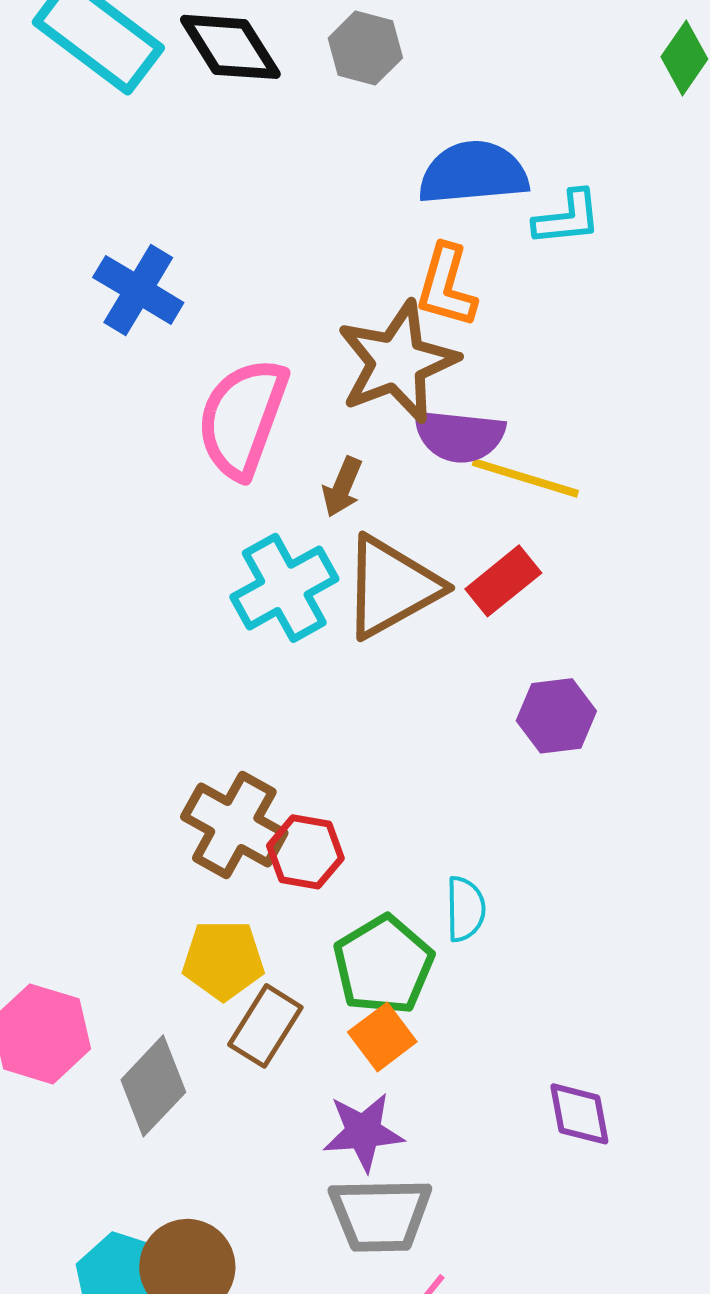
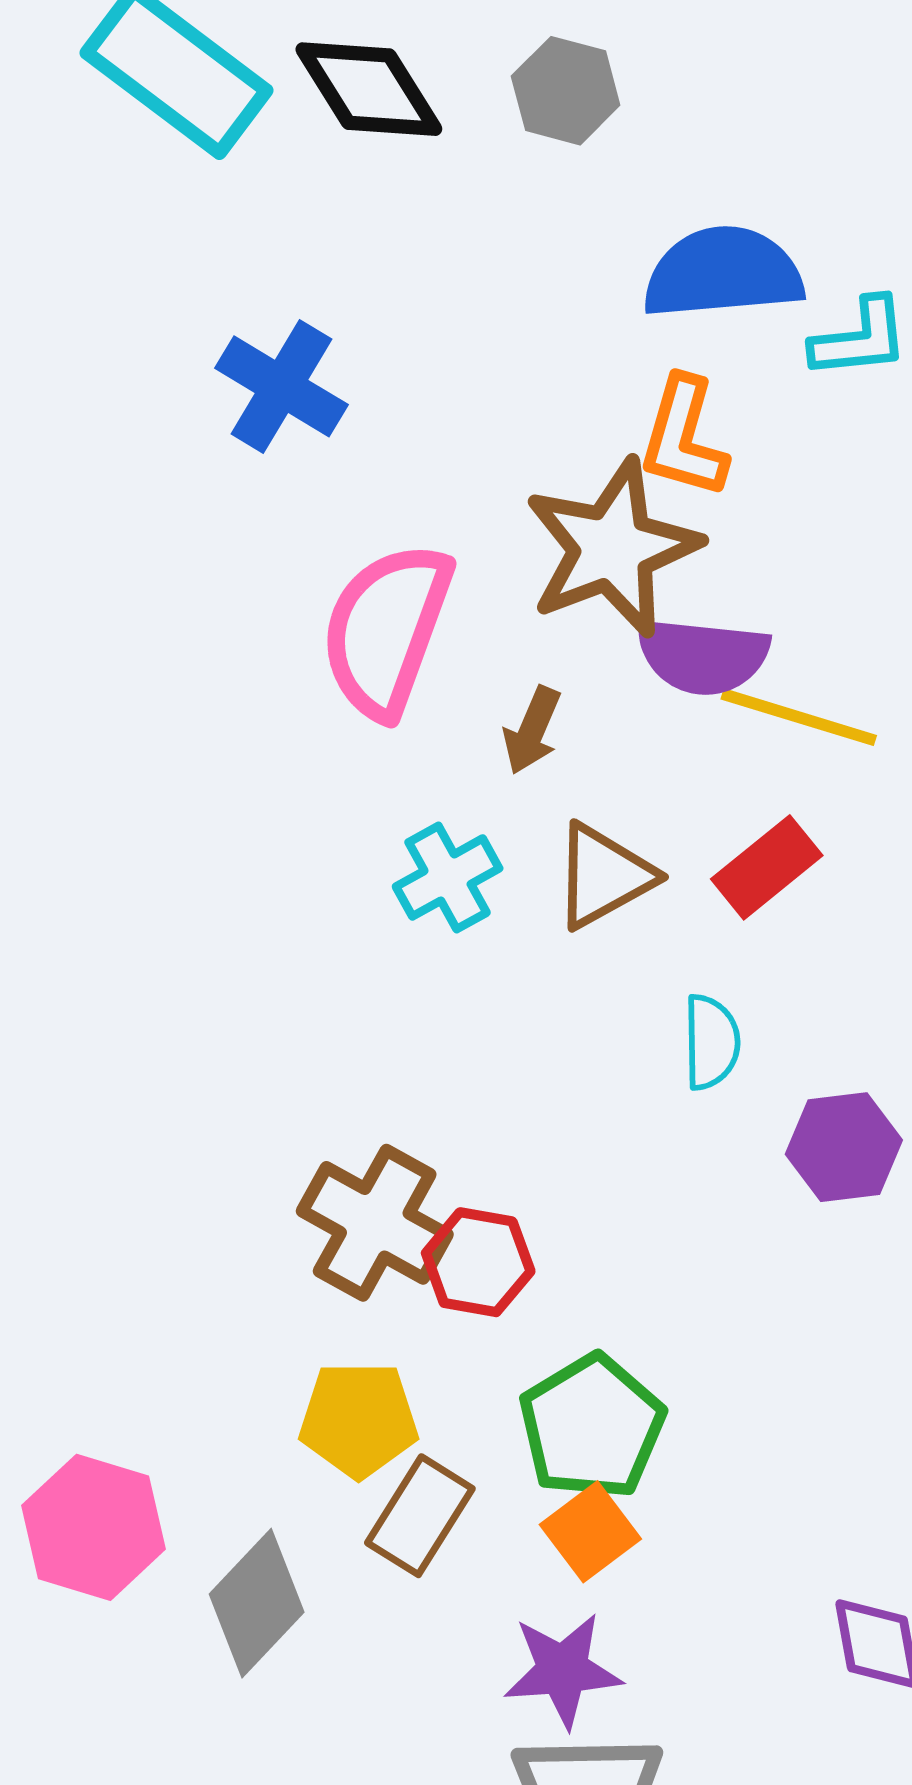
blue cross: (138, 290) -> (281, 386), moved
brown triangle: (391, 587) -> (603, 876), size x0.7
cyan cross: (284, 588) -> (448, 877), size x0.7
purple hexagon: (556, 716) -> (844, 1147), moved
cyan semicircle: (465, 909) -> (711, 1042), moved

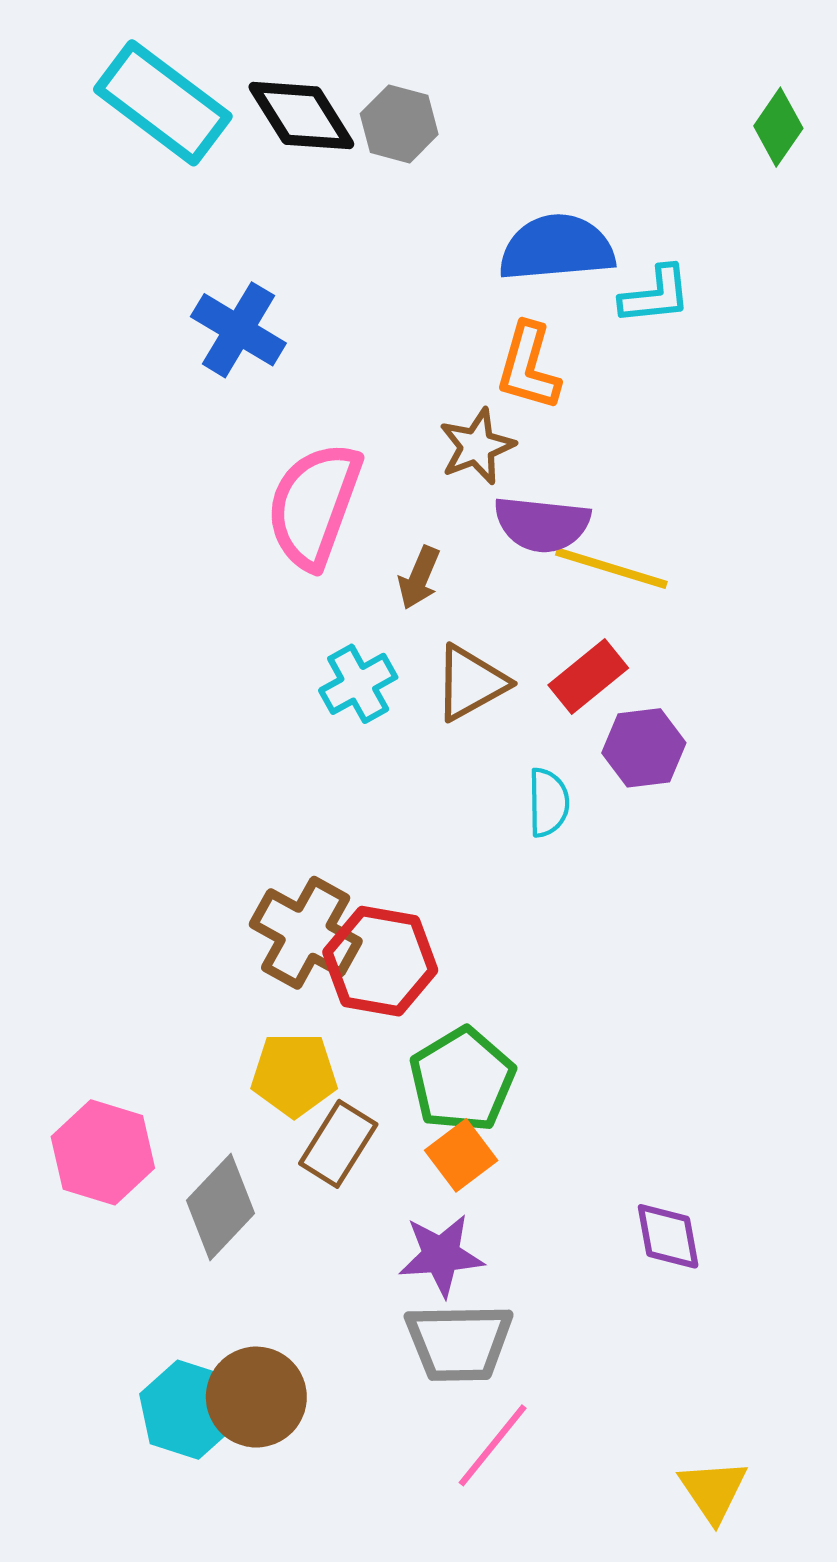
gray hexagon: (566, 91) -> (399, 124), moved
brown star: (612, 548) -> (477, 446), size x0.6
purple hexagon: (844, 1147) -> (644, 748), moved
red hexagon: (478, 1262) -> (380, 961), size x1.4

